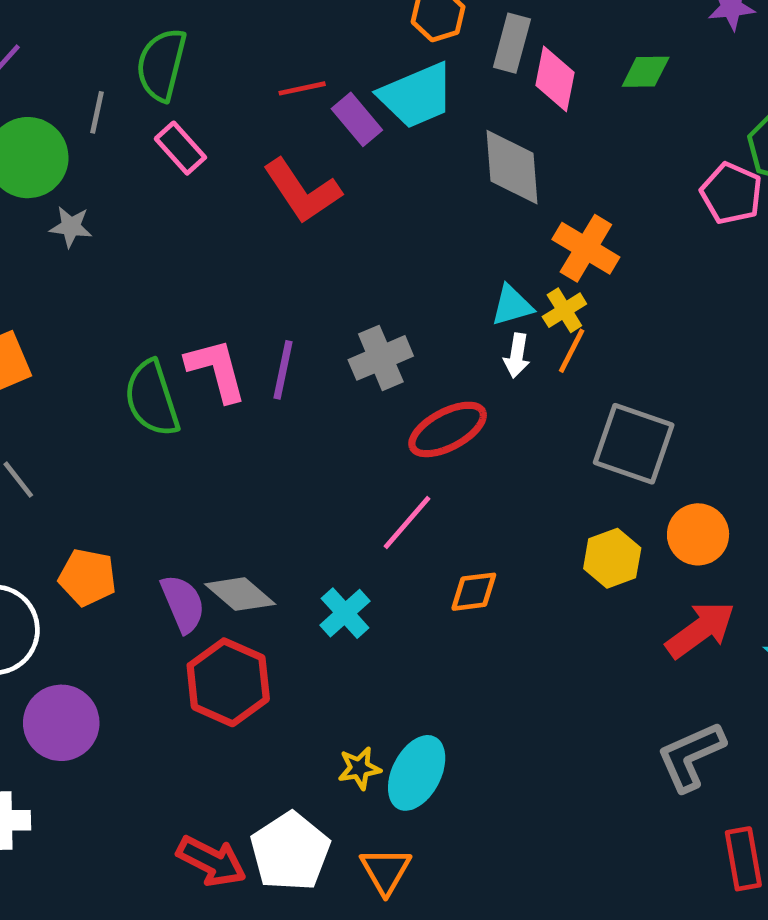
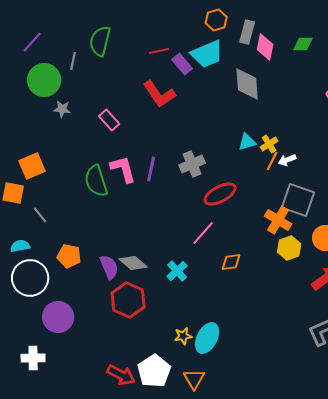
pink rectangle: (180, 148) -> (109, 120), moved
orange cross: (586, 248) -> (278, 220), moved
white arrow: (517, 356) -> (287, 160), moved, turned 60

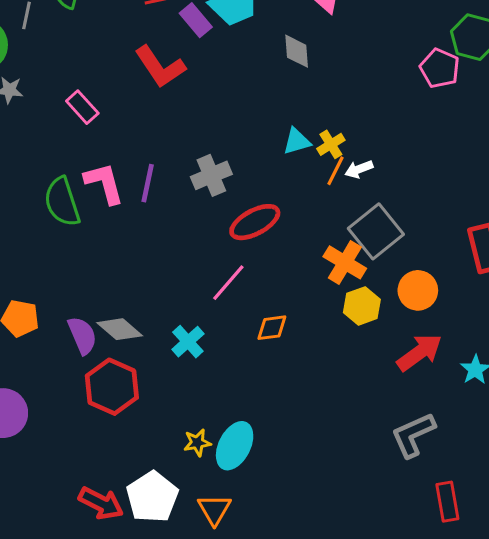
gray diamond: (247, 84) -> (297, 51), size x0.7
gray square: (298, 200) -> (376, 231), turned 32

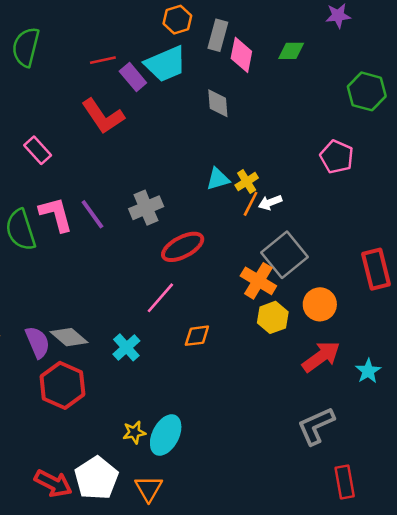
pink pentagon: (440, 68) -> (337, 157), moved
purple line: (148, 183) -> (92, 214), turned -48

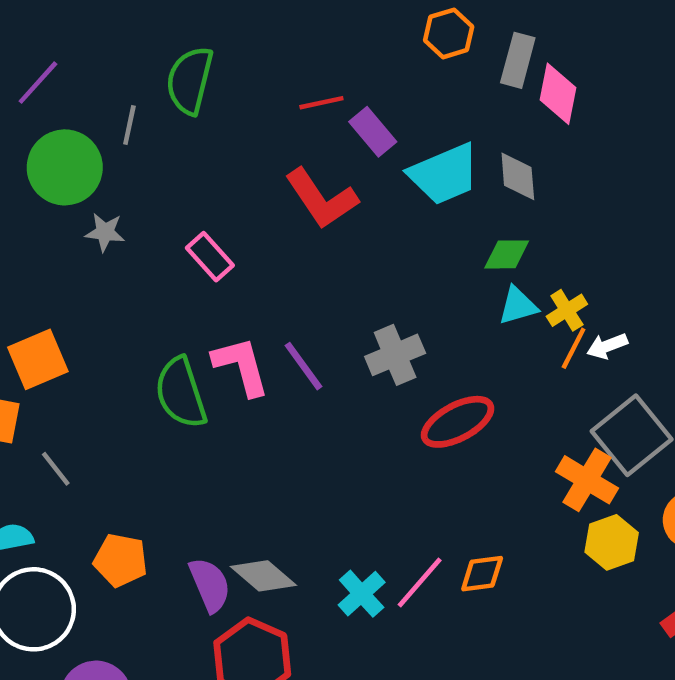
green diamond: (291, 51) -> (507, 254), moved
cyan trapezoid: (166, 64) -> (444, 174), moved
pink line: (160, 298) -> (420, 583), moved

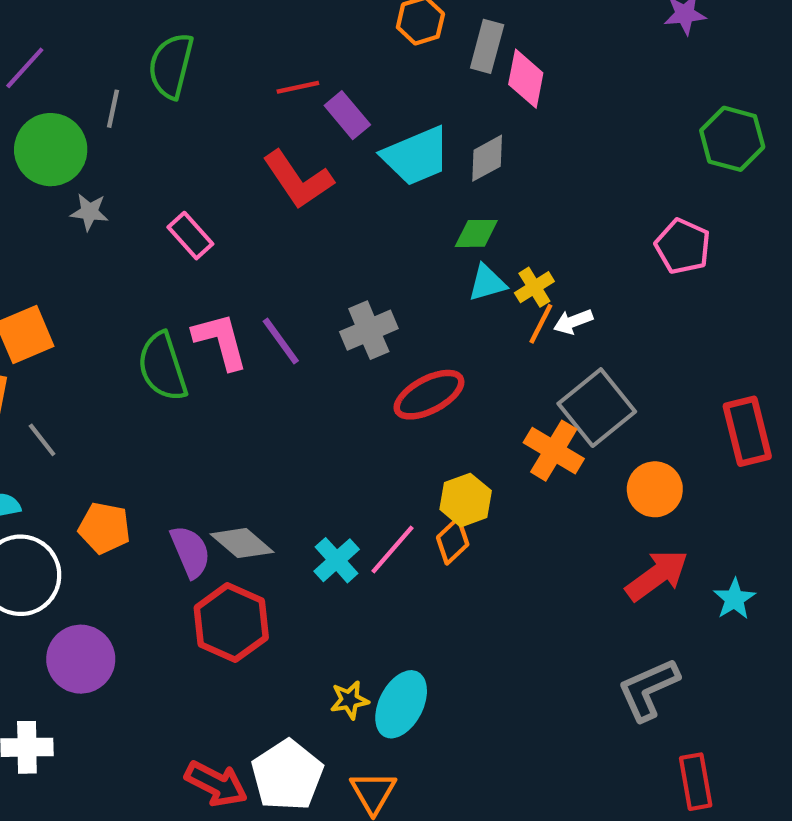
gray diamond: (518, 176) -> (487, 158), turned 66
yellow hexagon: (612, 542) -> (466, 500), moved
orange diamond: (482, 574) -> (453, 541), turned -36

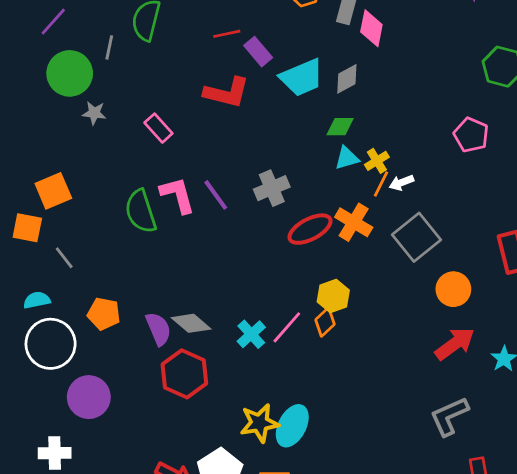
red L-shape: (298, 180) -> (227, 93), turned -42
orange cross: (554, 451) -> (354, 222), moved
yellow star: (349, 700) -> (259, 423), size x1.6

